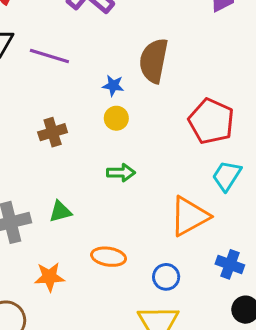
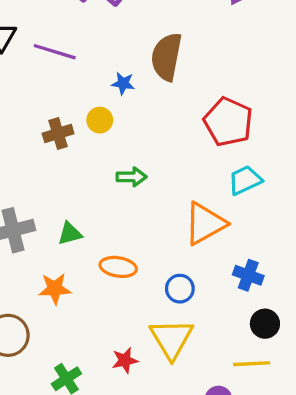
yellow circle: (116, 118) -> (100, 120), moved
cyan trapezoid: (227, 176) -> (245, 180), turned 32
green triangle: (60, 212) -> (70, 234), moved

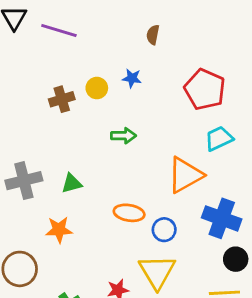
brown semicircle: (167, 57) -> (153, 35), size x0.5
blue star: (123, 83) -> (132, 78), moved
orange ellipse: (118, 267) -> (129, 213), moved
blue cross: (248, 275) -> (222, 218), size x1.5

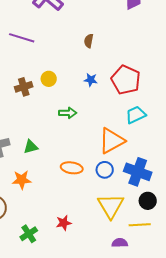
blue star: (132, 78) -> (91, 80), moved
blue circle: (164, 230) -> (105, 170), moved
yellow triangle: (157, 272) -> (111, 206), moved

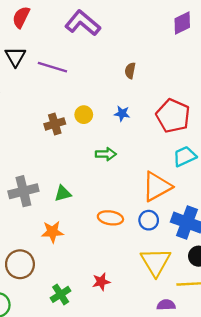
blue star: (91, 80) -> (122, 113), moved

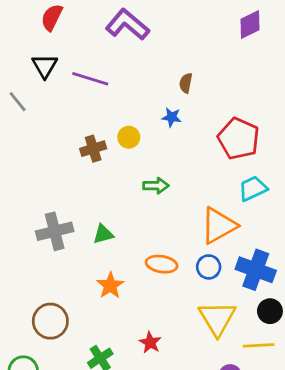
blue star: (122, 113) -> (172, 117), moved
orange star: (52, 232) -> (110, 285), moved, turned -30
red star: (101, 282) -> (150, 343), turned -30

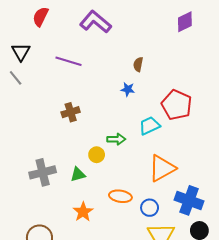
black triangle: (45, 66) -> (21, 52), moved
yellow circle: (129, 137) -> (97, 155), moved
cyan trapezoid: (253, 189) -> (150, 126), moved
blue circle: (209, 267) -> (150, 208), moved

